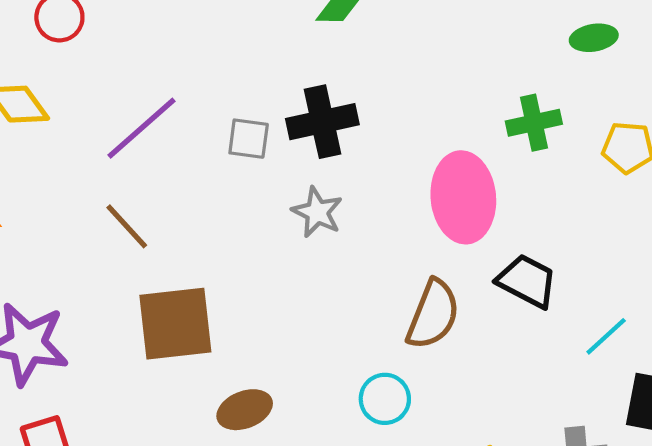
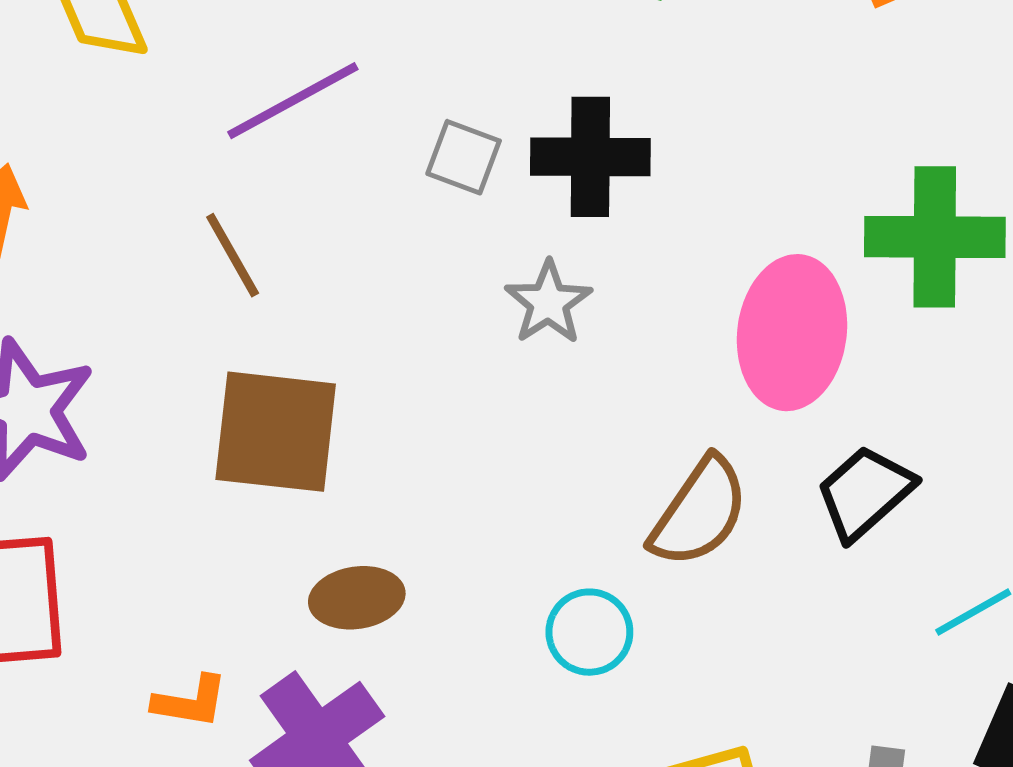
green cross: (534, 123) -> (935, 237), size x1.5
black trapezoid: (527, 281) -> (865, 493), turned -82

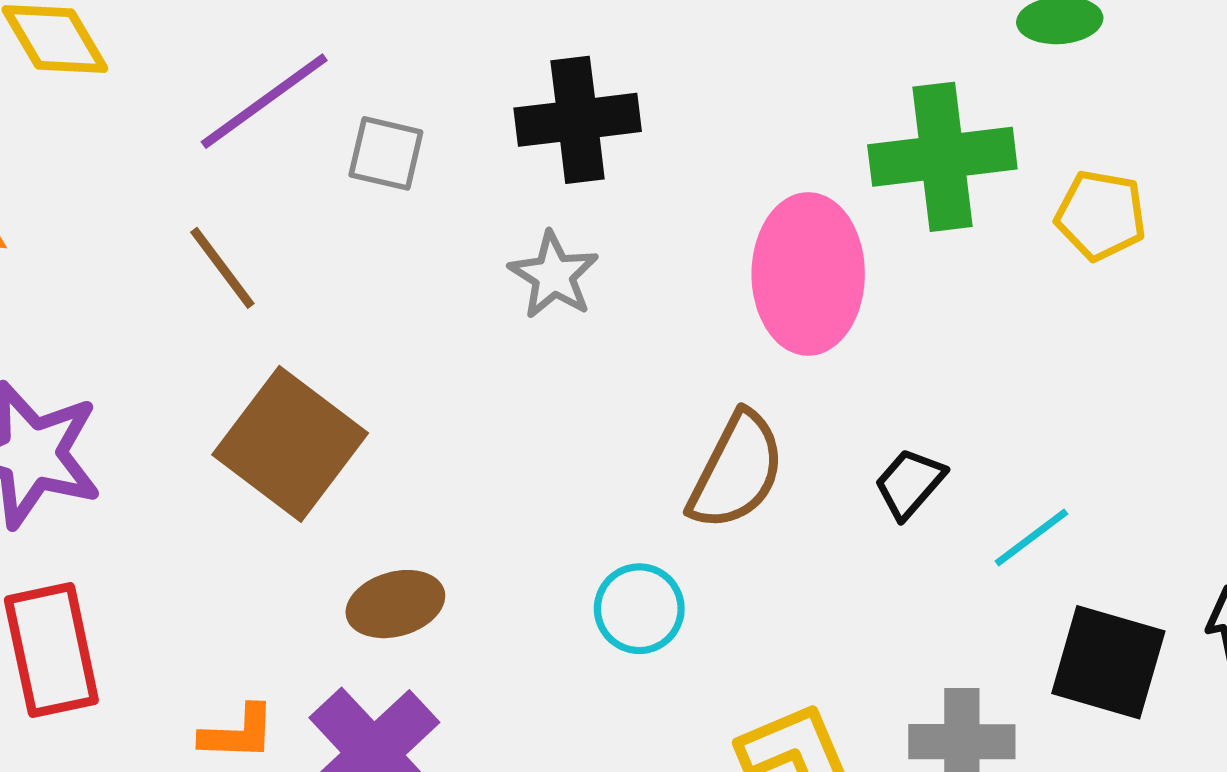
gray square: (464, 157) -> (386, 153), moved
brown square: (276, 432) -> (290, 444), turned 38
black trapezoid: (865, 493) -> (910, 483), moved, size x0.7

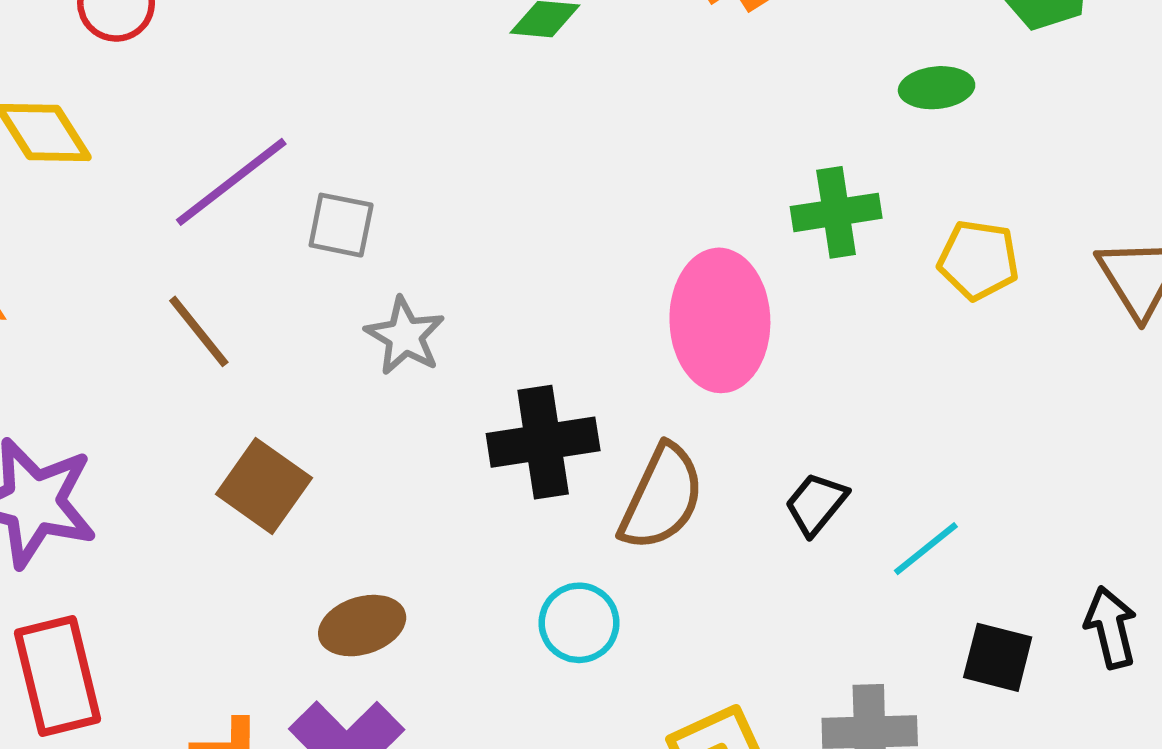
black cross: (578, 120) -> (543, 442), moved
green cross: (942, 157) -> (836, 212), size x0.7
gray star: (554, 275) -> (405, 336), moved
brown square: (290, 444) -> (264, 486), size x0.7
black square: (1108, 662) -> (998, 657), size x0.7

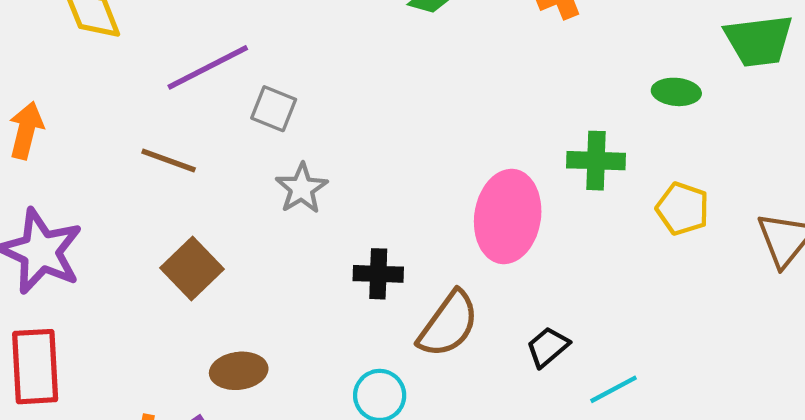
brown line: (199, 331) -> (169, 160), turned -42
black cross: (543, 442) -> (378, 274), size x0.7

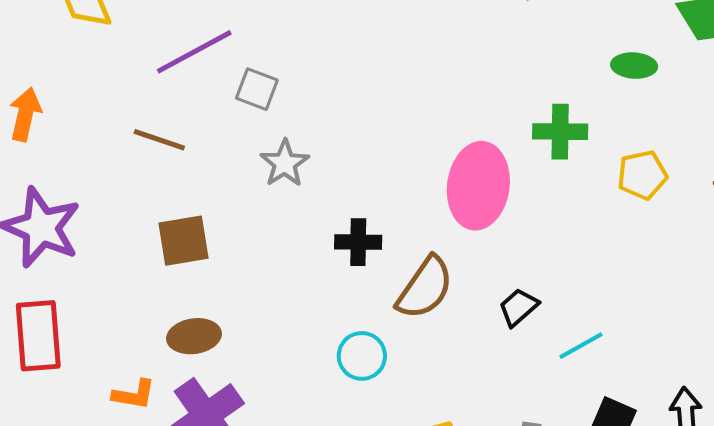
yellow pentagon: (683, 209) -> (642, 175), turned -30
brown square: (192, 269) -> (183, 241), turned 36
brown ellipse: (239, 371) -> (194, 336), moved

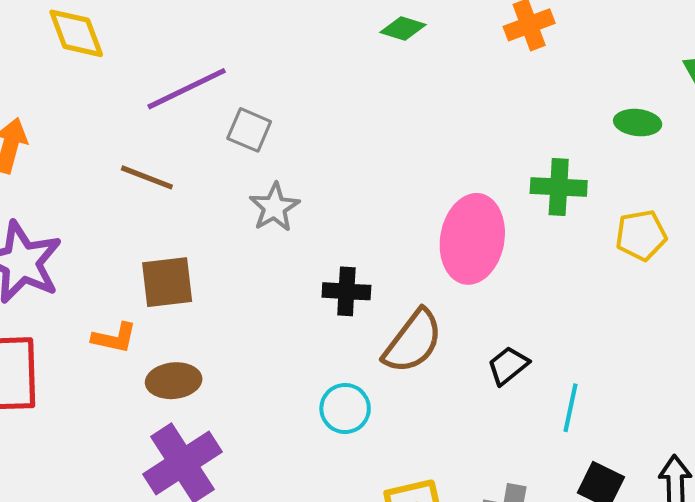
cyan line: (581, 346) -> (571, 408), turned -51
orange L-shape: (134, 395) -> (114, 338), moved

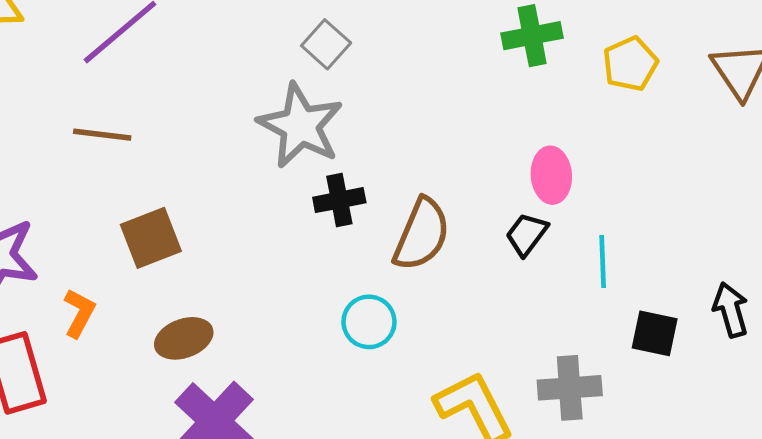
gray square: (249, 130) -> (326, 44), moved, turned 33
gray star: (274, 207) -> (300, 126), moved, size x1.6
pink ellipse: (472, 239) -> (551, 175), moved, size x0.6
orange L-shape: (114, 338) -> (79, 313), moved, turned -60

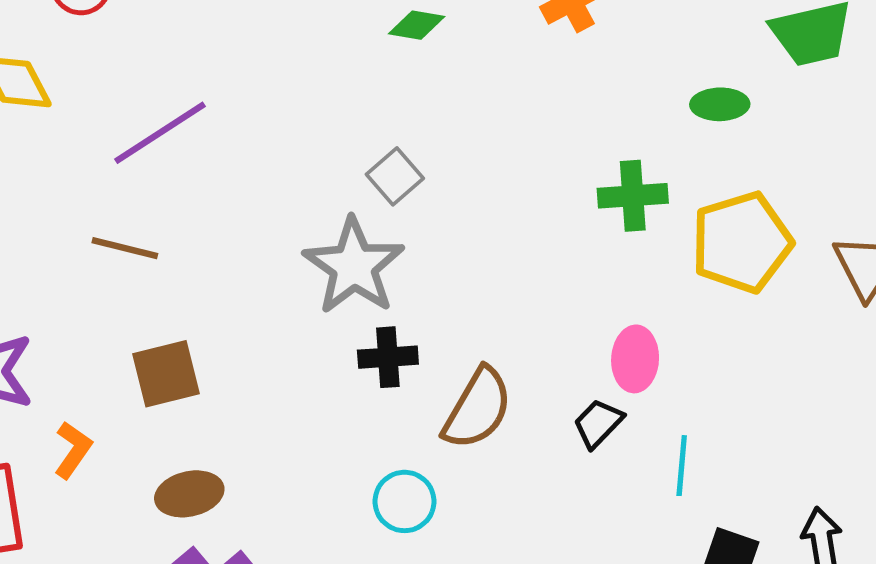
yellow pentagon: (630, 64) -> (742, 242), size x1.6

